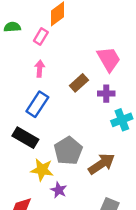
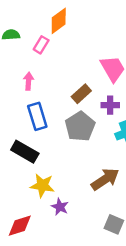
pink arrow: (40, 69) -> (29, 81), moved
blue rectangle: (37, 104) -> (37, 116), turned -50
gray pentagon: (68, 151) -> (80, 126), moved

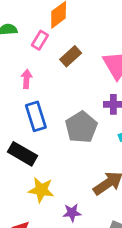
brown rectangle: (81, 94) -> (71, 56), moved
purple star: (60, 207) -> (72, 213), moved, turned -30

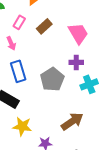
pink rectangle: (40, 40) -> (19, 22), moved
pink arrow: (27, 79) -> (11, 43), turned 152

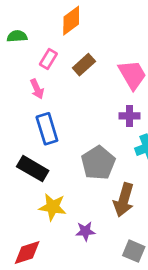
gray pentagon: (52, 79) -> (98, 163), moved
brown arrow: (72, 121) -> (124, 200), turned 140

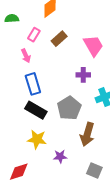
purple cross: (129, 116) -> (83, 75), moved
black rectangle: (33, 169) -> (36, 110), moved

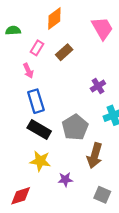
pink trapezoid: (93, 46) -> (102, 28), moved
purple cross: (83, 75) -> (98, 86), moved, turned -32

